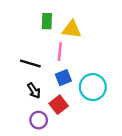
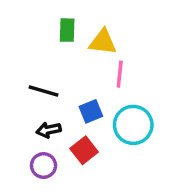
pink line: (60, 52) -> (120, 74), moved
black arrow: (34, 91) -> (49, 130), turned 112
purple circle: (39, 120) -> (43, 166), moved

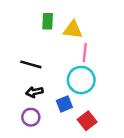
blue square: (91, 111) -> (64, 104), moved
cyan circle: (133, 125) -> (81, 80), moved
red square: (84, 150) -> (87, 121), moved

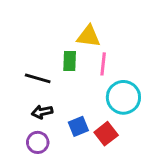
green rectangle: (48, 21) -> (70, 61), moved
cyan circle: (81, 80) -> (123, 97), moved
red square: (87, 121) -> (106, 134), moved

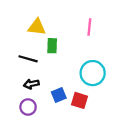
yellow triangle: (89, 36) -> (37, 27), moved
pink line: (103, 64) -> (89, 27), moved
red square: (106, 134) -> (79, 100), turned -35

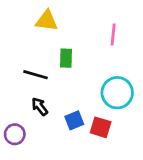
yellow triangle: (37, 27) -> (47, 21), moved
black arrow: (31, 84) -> (40, 107), turned 64
purple circle: (28, 107) -> (15, 134), moved

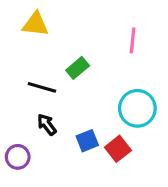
yellow triangle: (47, 21) -> (35, 24), moved
green rectangle: (66, 58) -> (78, 68), turned 48
red square: (101, 127) -> (118, 149), turned 35

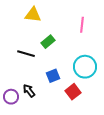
yellow triangle: (35, 24) -> (33, 15), moved
black arrow: (47, 125) -> (29, 91), moved
blue square: (87, 141) -> (53, 76), moved

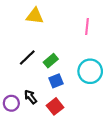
green rectangle: (48, 42) -> (51, 61), moved
black line: (26, 54) -> (27, 57), turned -60
red square: (73, 92) -> (55, 106), moved

